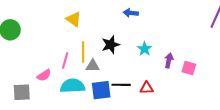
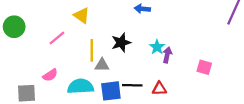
pink line: (65, 61) -> (57, 38), moved, turned 35
purple arrow: (169, 61) -> (167, 55), moved

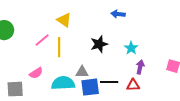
yellow line: (92, 50) -> (59, 47), moved
purple arrow: (167, 55) -> (140, 67), moved
gray triangle: (102, 65) -> (82, 72), moved

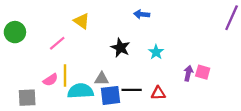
black star: (99, 44) -> (120, 48), turned -30
yellow line: (59, 47) -> (65, 75), moved
purple arrow: (140, 67) -> (188, 73), moved

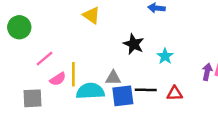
pink line: (57, 43) -> (45, 59), moved
cyan star: (156, 52) -> (165, 56), moved

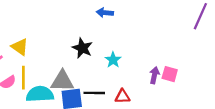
yellow triangle: (92, 15) -> (20, 47), moved
gray triangle: (113, 78) -> (62, 81), size x1.5

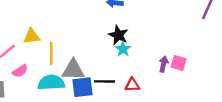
yellow triangle: (20, 47) -> (32, 36), turned -42
black star: (82, 48) -> (118, 35), moved
yellow line: (23, 78) -> (51, 54), moved

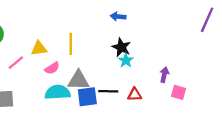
yellow line: (51, 54) -> (71, 44), moved
pink square: (179, 63) -> (179, 92), moved
pink semicircle: (20, 71) -> (52, 68), moved

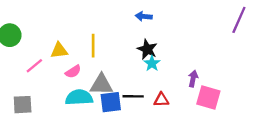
pink square: (179, 92) -> (208, 97), size x1.5

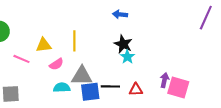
pink line: (34, 66) -> (21, 59), turned 63
purple arrow: (193, 79) -> (164, 80), moved
cyan semicircle: (79, 97) -> (62, 88), size x0.7

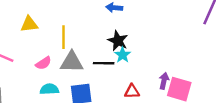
yellow triangle: (44, 45) -> (29, 24), moved
gray triangle: (82, 76) -> (72, 62), moved
black line: (110, 86) -> (104, 63), moved

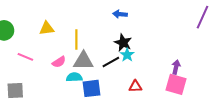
black line: (104, 63) -> (111, 62), turned -30
purple arrow: (164, 81) -> (176, 67), moved
cyan semicircle: (49, 89) -> (74, 77), moved

